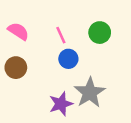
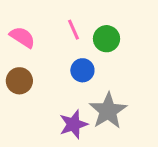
green circle: (100, 33) -> (107, 39), moved
pink line: (61, 35) -> (73, 30), moved

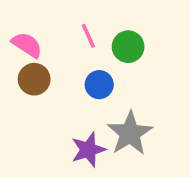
brown circle: (19, 81) -> (34, 79), moved

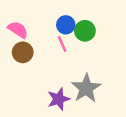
pink line: (88, 36) -> (62, 44), moved
blue circle: (99, 85) -> (66, 25), moved

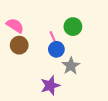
blue circle: (66, 25) -> (56, 49), moved
gray star: (86, 88) -> (71, 66), moved, size x0.7

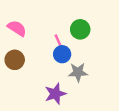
brown circle: (19, 45) -> (15, 60), moved
gray star: (71, 66) -> (78, 72), turned 30

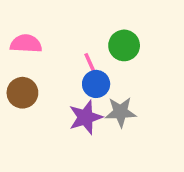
pink semicircle: (17, 28) -> (26, 44), turned -30
purple star: (55, 94) -> (86, 117), moved

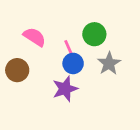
pink semicircle: (26, 44) -> (34, 37), moved, turned 30
gray star: (121, 112) -> (109, 63), moved, turned -30

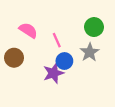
green circle: (94, 34) -> (94, 27), moved
blue circle: (73, 63) -> (64, 61), moved

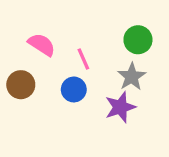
blue circle: (64, 61) -> (74, 89), moved
purple star: (53, 73) -> (120, 107), moved

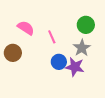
blue circle: (74, 89) -> (59, 62), moved
purple star: (120, 107) -> (75, 67), turned 30

